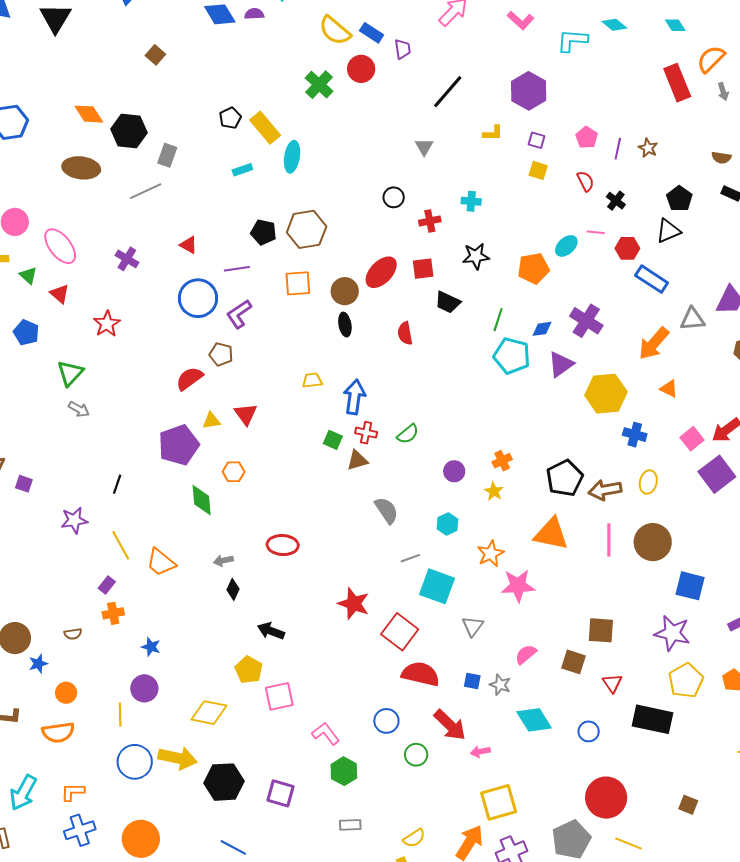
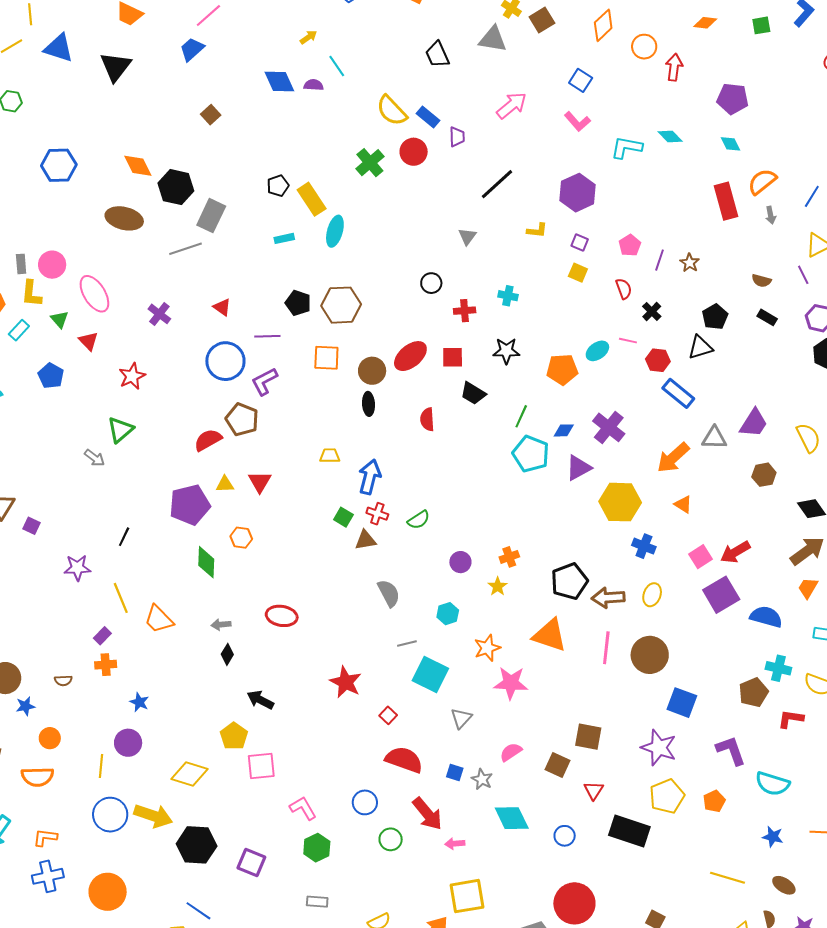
gray rectangle: (167, 155) -> (211, 216), size x1.4
brown pentagon: (221, 354) -> (242, 419), size x1.4
green triangle: (70, 373) -> (120, 430), moved
red square: (400, 632) -> (388, 715), size x0.5

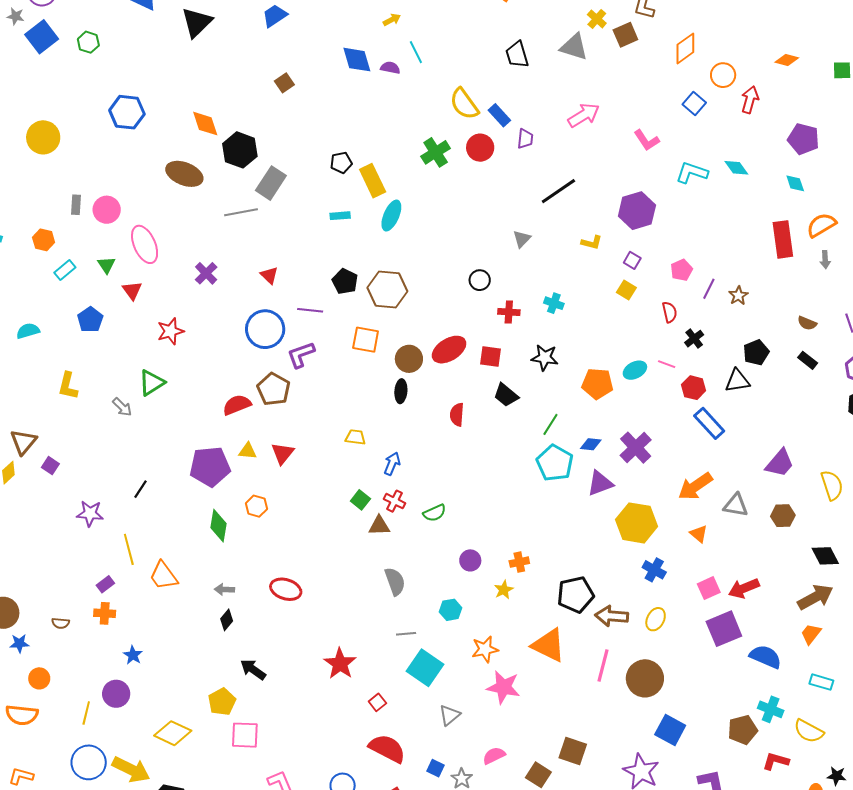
blue square: (581, 80) -> (694, 104), moved
yellow L-shape: (31, 294) -> (68, 386), moved
gray triangle: (714, 438) -> (736, 505), moved
blue arrow: (370, 477) -> (392, 464), size x0.7

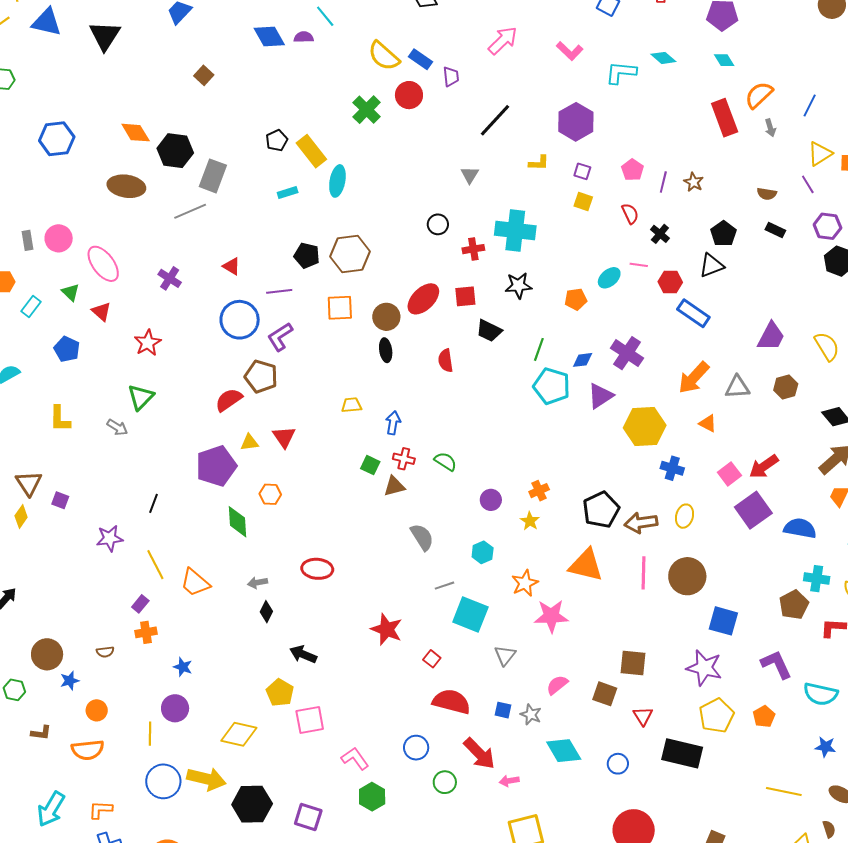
cyan cross: (554, 303) -> (515, 230), size x2.0
orange pentagon: (597, 384) -> (576, 299), size x0.7
green semicircle: (435, 513) -> (445, 461), turned -110

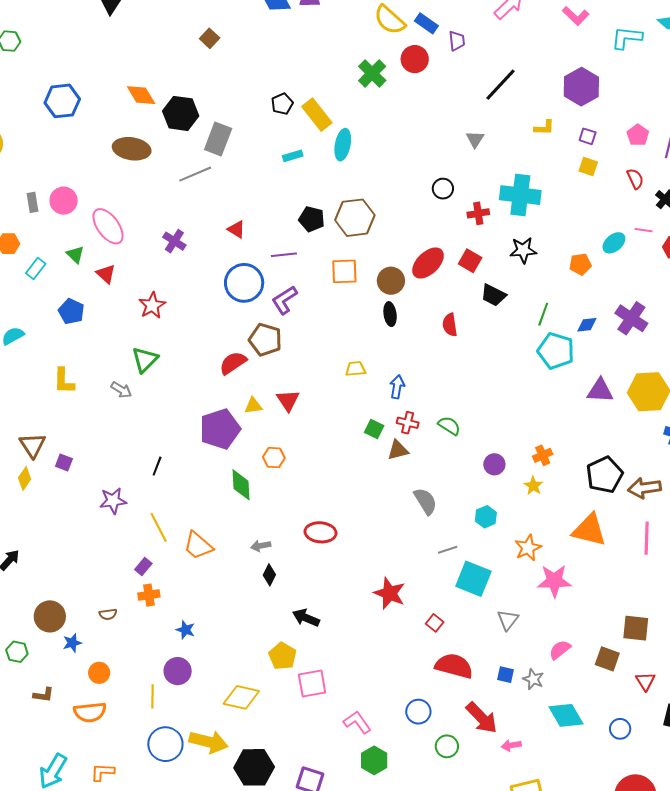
red square: (465, 296) -> (470, 261), turned 35
purple triangle: (600, 396) -> (600, 391), moved, turned 36

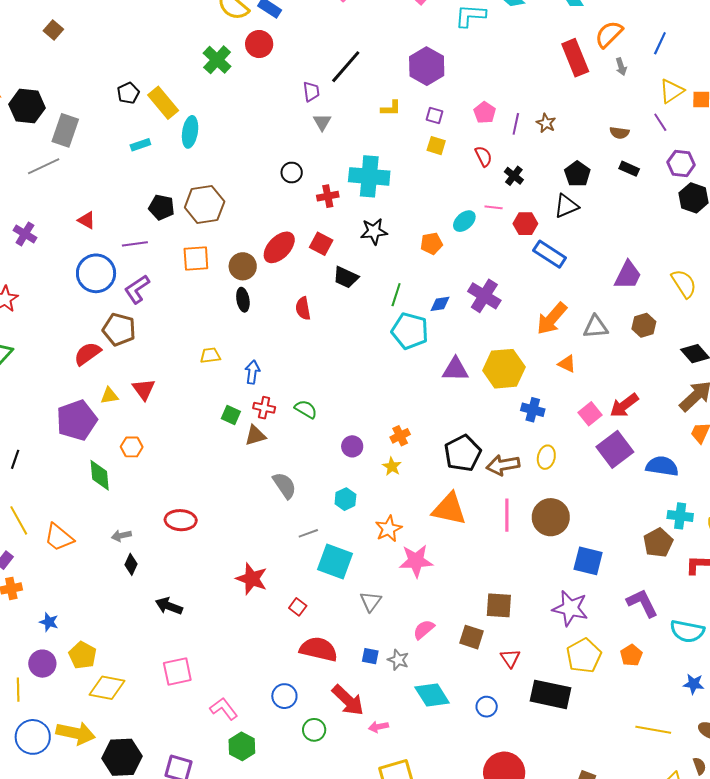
purple trapezoid: (457, 41) -> (311, 91), moved
yellow pentagon: (282, 656) -> (83, 655), moved

